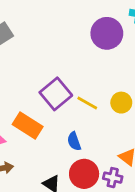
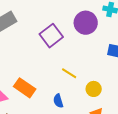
purple square: (56, 94) -> (51, 36), moved
yellow circle: (121, 103) -> (94, 89), moved

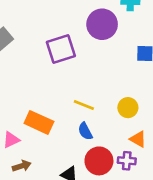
purple square: (51, 36) -> (61, 49), turned 30
yellow line: (69, 73) -> (84, 105), moved

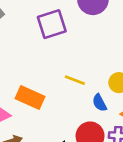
blue semicircle: (85, 131) -> (99, 103), moved

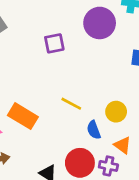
purple square: (52, 24) -> (54, 43), size x0.7

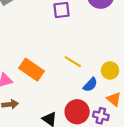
blue semicircle: (94, 130) -> (90, 85), turned -119

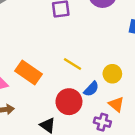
red circle: (77, 112) -> (69, 102), moved

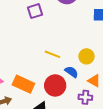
orange rectangle: (28, 72) -> (23, 84), moved
blue semicircle: (91, 89) -> (71, 72), turned -88

